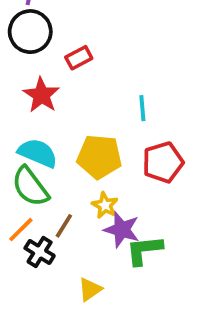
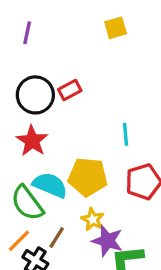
black circle: (30, 32) -> (35, 95), moved
red star: (41, 95) -> (32, 141), moved
cyan semicircle: (38, 153) -> (50, 185), moved

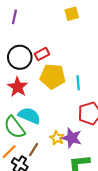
yellow pentagon: (88, 177) -> (53, 76), moved
purple star: (107, 241) -> (72, 138), moved

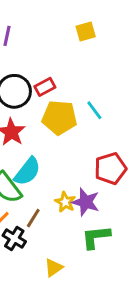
cyan line: (78, 83) -> (94, 110), moved, turned -32
cyan semicircle: (29, 116) -> (27, 171), turned 105

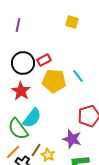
yellow square: (86, 32) -> (72, 22), turned 32
yellow star: (65, 202) -> (48, 155), moved

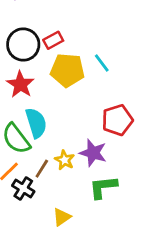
cyan semicircle: (32, 118) -> (36, 123), turned -55
yellow star: (48, 155) -> (65, 160), moved

